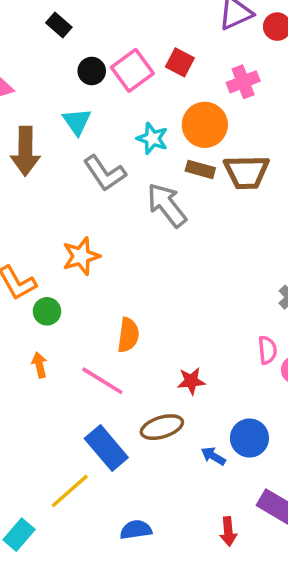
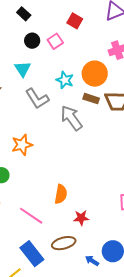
black rectangle: (59, 25) -> (24, 14), moved
red square: (180, 62) -> (75, 21), moved
pink square: (132, 70) -> (55, 41), size x0.7
orange semicircle: (128, 335) -> (61, 194), moved

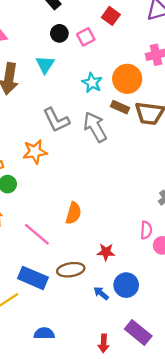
gray L-shape: (37, 99) -> (56, 120), moved
red star: (81, 218) -> (106, 252), moved
blue rectangle: (32, 254) -> (33, 278), turned -35

